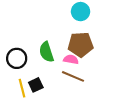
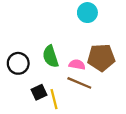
brown pentagon: (81, 45) -> (101, 58), moved
yellow line: (22, 88) -> (54, 99), moved

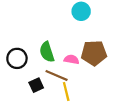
brown line: (79, 83) -> (57, 75), moved
yellow line: (54, 99) -> (66, 92), moved

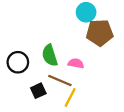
brown pentagon: (94, 53) -> (100, 33), moved
yellow line: (66, 92) -> (70, 97), turned 42

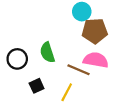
pink semicircle: (76, 63) -> (96, 60), moved, size x1.6
brown line: (60, 80) -> (79, 70), moved

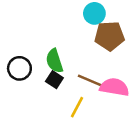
pink semicircle: (96, 60) -> (114, 87), moved
black square: (37, 86) -> (54, 80), moved, turned -32

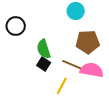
brown pentagon: (109, 36) -> (88, 42), moved
black circle: (19, 68) -> (16, 26), moved

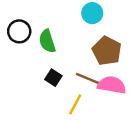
brown pentagon: (88, 42) -> (107, 51), turned 30
green semicircle: (44, 49) -> (47, 41), moved

